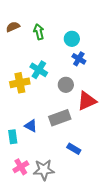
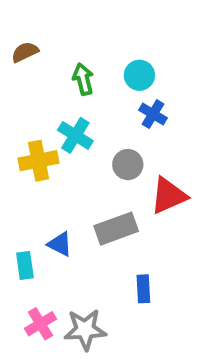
green arrow: (39, 32) -> (83, 79), moved
blue rectangle: (74, 149) -> (143, 289), turned 56

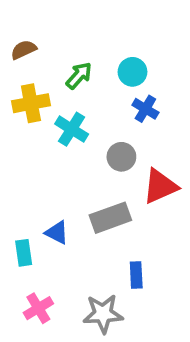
green arrow: (83, 79) -> (79, 76), turned 56
yellow cross: (38, 161) -> (31, 103), moved
gray star: (85, 330) -> (103, 314), moved

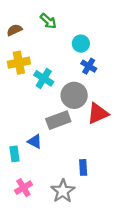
green arrow: (79, 76) -> (48, 21), moved, turned 90
gray circle: (121, 157) -> (74, 95), size x1.5
gray rectangle: (110, 218) -> (58, 120), moved
gray star: (103, 314) -> (63, 191), turned -30

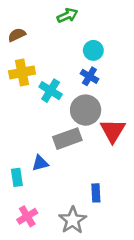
green arrow: (48, 21) -> (67, 15), moved, turned -66
blue cross: (89, 66) -> (89, 76), moved
red triangle: (98, 113) -> (113, 131), turned -35
blue triangle: (35, 141) -> (40, 163), turned -42

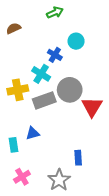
yellow cross: (22, 72) -> (18, 90), moved
blue cross: (89, 76) -> (55, 55), moved
gray rectangle: (67, 139) -> (44, 100), moved

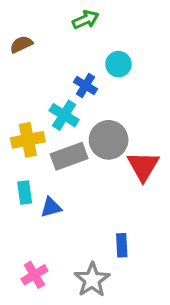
cyan rectangle: (13, 145) -> (25, 192), moved

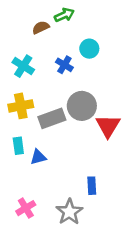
brown semicircle: (21, 44) -> (41, 27), moved
cyan cross: (64, 115) -> (23, 66), moved

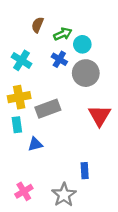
green arrow: (64, 15) -> (63, 34), moved
brown semicircle: (41, 27) -> (38, 25), turned -42
gray circle: (82, 106) -> (86, 73), moved
cyan rectangle: (18, 146) -> (17, 125), moved

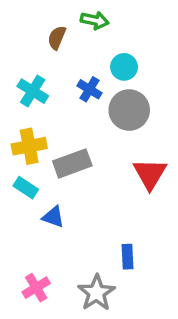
green arrow: (63, 34) -> (95, 20), moved, turned 36
cyan rectangle: (17, 125) -> (26, 188), turned -49
blue triangle: (35, 144) -> (53, 217), turned 35

